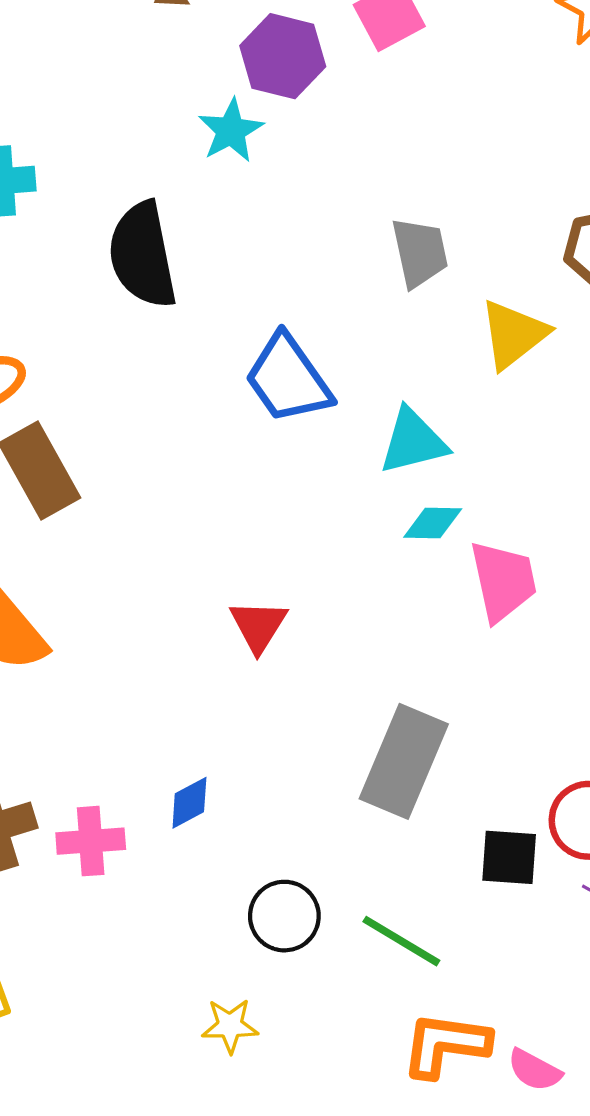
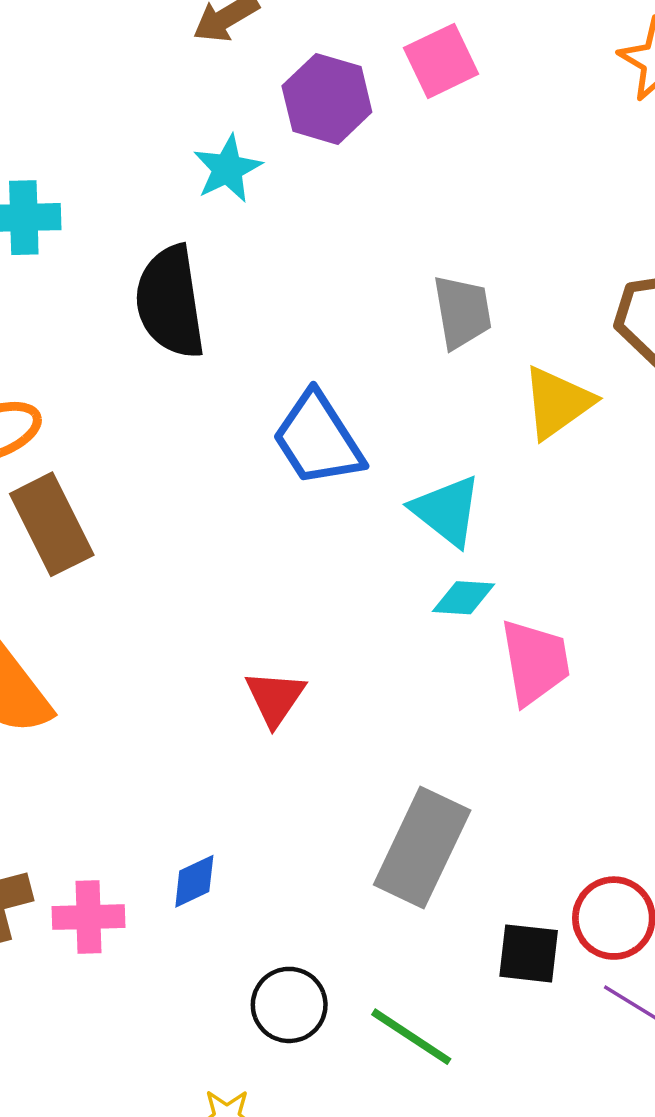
cyan star: (231, 131) -> (228, 169), moved
cyan triangle: (413, 441) -> (447, 511), turned 50

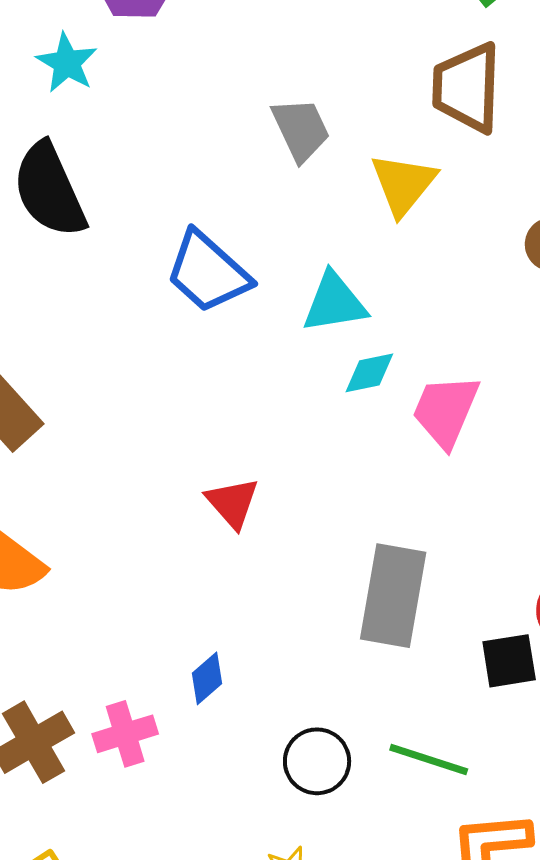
cyan triangle: (447, 511) -> (334, 303), turned -32
pink trapezoid: (535, 662) -> (446, 411), turned -132

